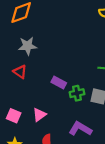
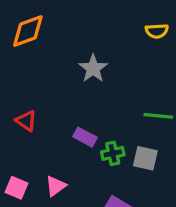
gray star: (28, 46) -> (93, 69), moved, turned -30

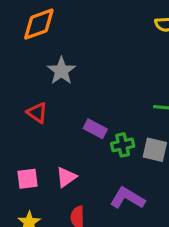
gray star: (93, 69) -> (61, 71), moved
pink square: (16, 188) -> (28, 179), turned -30

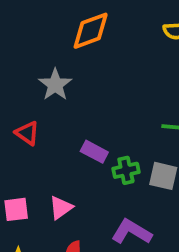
orange diamond: (39, 24) -> (91, 31), moved

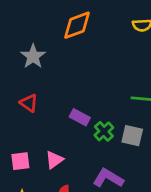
gray star: (55, 85) -> (33, 56), moved
green cross: (126, 170) -> (104, 131), turned -30

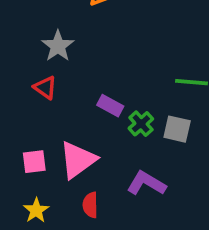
gray star: (33, 56) -> (58, 46), moved
pink triangle: (54, 160) -> (78, 160), size x1.6

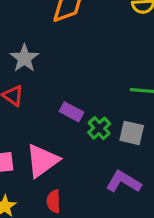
purple L-shape: (146, 183) -> (124, 182), moved

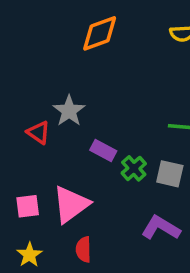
gray star: (24, 58) -> (69, 111), moved

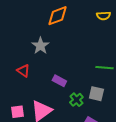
gray star: (69, 111) -> (40, 46), moved
green cross: (134, 168) -> (76, 100), moved

